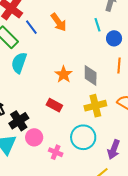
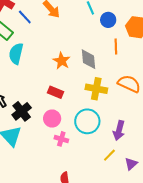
yellow cross: (95, 106) -> (96, 89), turned 30
pink circle: (34, 137) -> (52, 119), moved

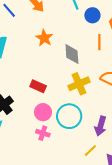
orange star: (62, 61) -> (44, 38), moved
yellow cross: (96, 89) -> (79, 84), turned -35
pink circle: (52, 119) -> (43, 112), moved

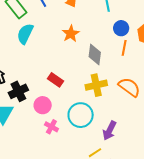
blue circle: (92, 15) -> (121, 28), moved
pink circle: (43, 112) -> (43, 105), moved

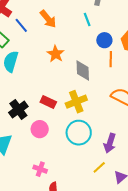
yellow cross: (96, 85) -> (76, 102), moved
black cross: (18, 91) -> (18, 109), moved
pink cross: (51, 127) -> (40, 169), moved

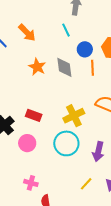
gray diamond: (83, 71) -> (64, 67), moved
yellow cross: (76, 102) -> (74, 116), moved
yellow line: (99, 167) -> (86, 184), moved

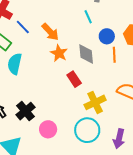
orange arrow: (27, 33) -> (50, 32), moved
red rectangle: (34, 115) -> (74, 79), moved, turned 35

